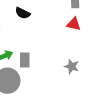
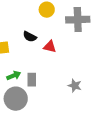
red triangle: (74, 24) -> (50, 47), moved

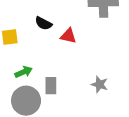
gray rectangle: (32, 80) -> (51, 86), moved

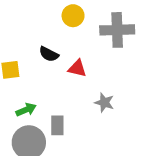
gray star: (100, 84) -> (104, 103), moved

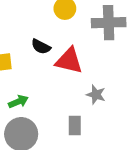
red triangle: (77, 68) -> (69, 61), size x1.5
gray rectangle: (57, 125) -> (75, 126), moved

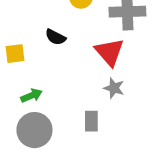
red triangle: (69, 61) -> (109, 52), moved, turned 36

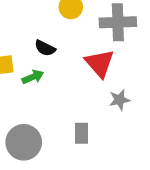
gray star: (114, 88) -> (119, 100), moved, turned -30
green arrow: (31, 96) -> (33, 77), moved

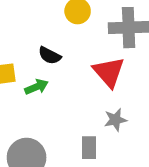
gray star: (119, 100) -> (115, 120), moved

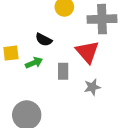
gray rectangle: (89, 148) -> (63, 71), moved

